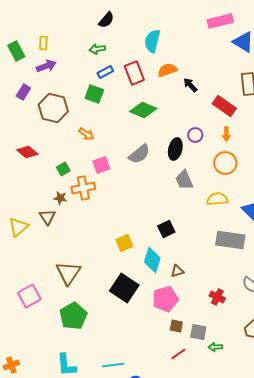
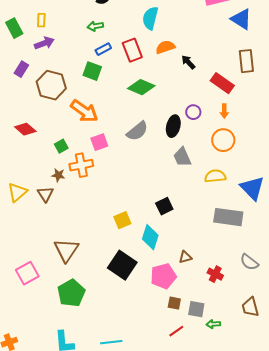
orange arrow: (86, 134) -> (84, 111), size x1.8
yellow triangle: (18, 227) -> (17, 192), moved
brown triangle: (177, 271) -> (185, 257), moved

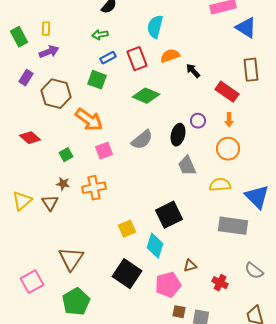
orange cross: (81, 165) -> (94, 188), moved
black square: (164, 206) -> (169, 215), size x1.5

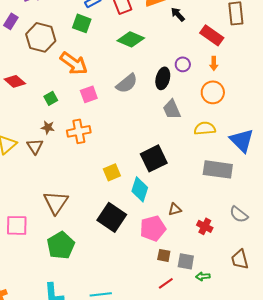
pink square: (32, 282) -> (17, 225), turned 30

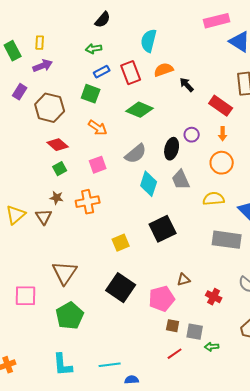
orange arrow: (74, 63) -> (98, 128), moved, size x0.7
red diamond: (15, 81) -> (58, 145), moved
cyan diamond: (140, 189) -> (149, 184), moved

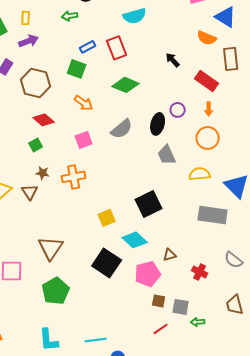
cyan semicircle: (149, 41) -> (135, 16), turned -120
green arrow: (94, 49) -> (70, 16), moved
orange semicircle: (164, 70) -> (207, 38), moved, turned -138
green square: (60, 169) -> (36, 145), moved
cyan diamond: (149, 184) -> (135, 240), moved, turned -65

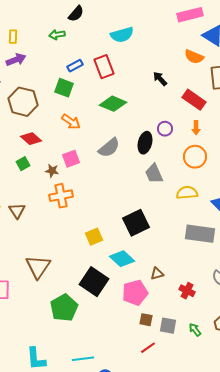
brown star: (43, 173) -> (52, 171), moved
green pentagon: (56, 291) -> (64, 308), moved
green arrow: (198, 322) -> (195, 330), moved, turned 56

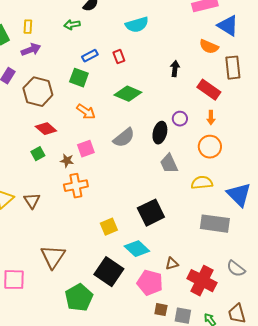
red rectangle: (104, 67) -> (119, 57), size x0.6
black arrow: (160, 79) -> (175, 69), turned 49
red cross: (187, 291) -> (202, 281), size x1.8
pink pentagon: (135, 293) -> (150, 283), turned 30

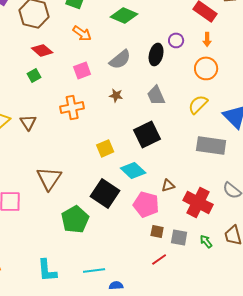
brown star: (67, 161) -> (116, 95), moved
gray trapezoid: (169, 164) -> (156, 95), moved
yellow semicircle: (202, 183) -> (198, 104), turned -40

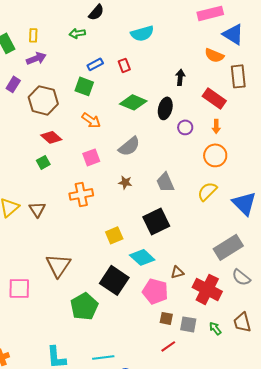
black ellipse: (156, 54) -> (165, 108), moved
gray rectangle: (211, 145) -> (228, 247), moved, turned -40

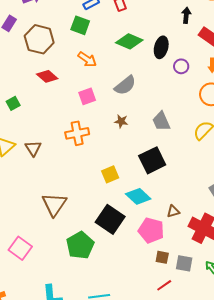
black arrow: (180, 77) -> (186, 15), moved
green square: (43, 162) -> (13, 103), moved
pink square: (19, 288) -> (20, 248), moved, turned 35

